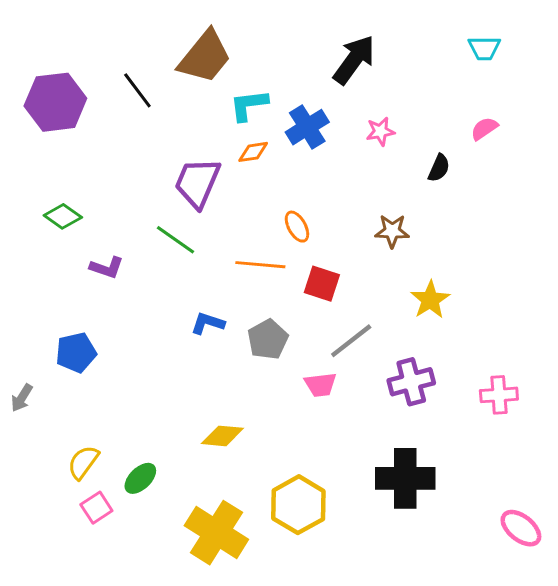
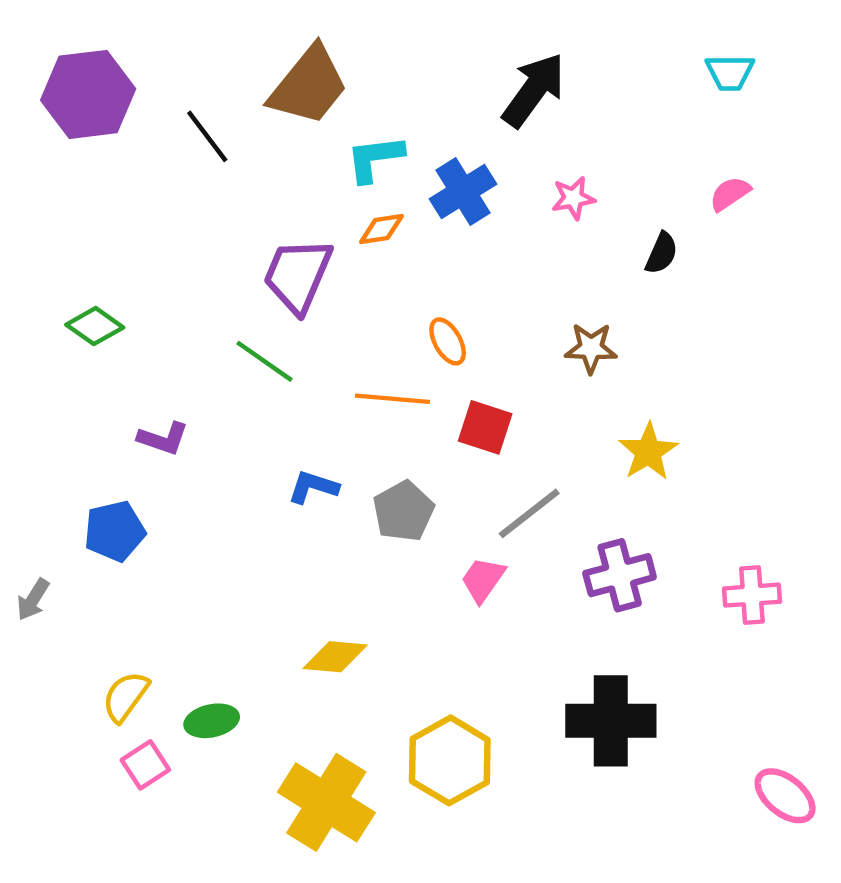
purple hexagon: (55, 102) -> (88, 94), moved
purple L-shape: (107, 268) -> (163, 438), moved
pink trapezoid: (320, 385) -> (483, 580), turned 132
green ellipse: (140, 478) -> (212, 721), turned 32

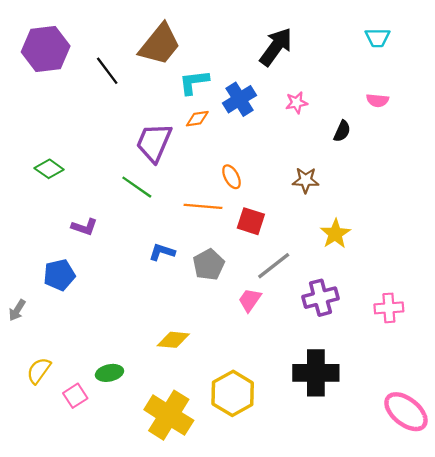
pink semicircle: (730, 194) -> (377, 100), turned -140
yellow semicircle: (126, 697) -> (39, 371), moved
pink ellipse: (785, 796) -> (406, 412), size x1.4

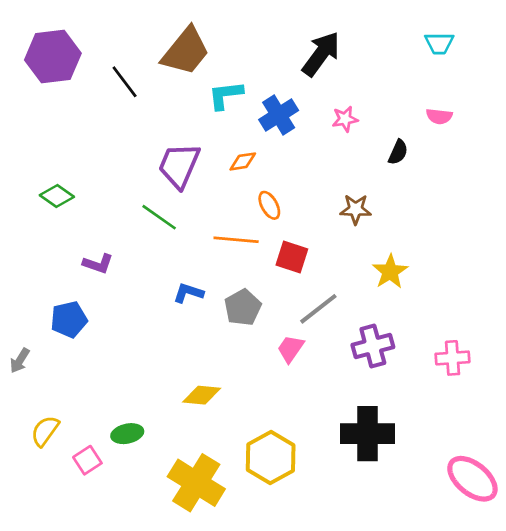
orange diamond: (197, 119) -> (243, 161), moved

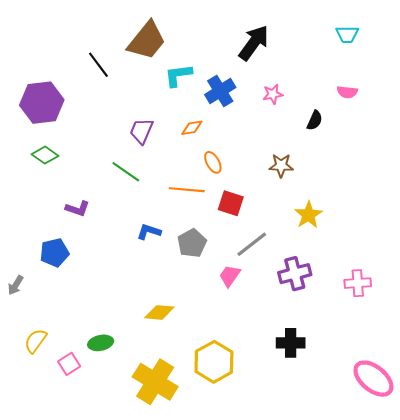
purple hexagon: (53, 57) -> (42, 103), moved
purple trapezoid: (179, 165) -> (142, 131), size x0.7
black cross: (368, 434) -> (291, 343), size x0.7

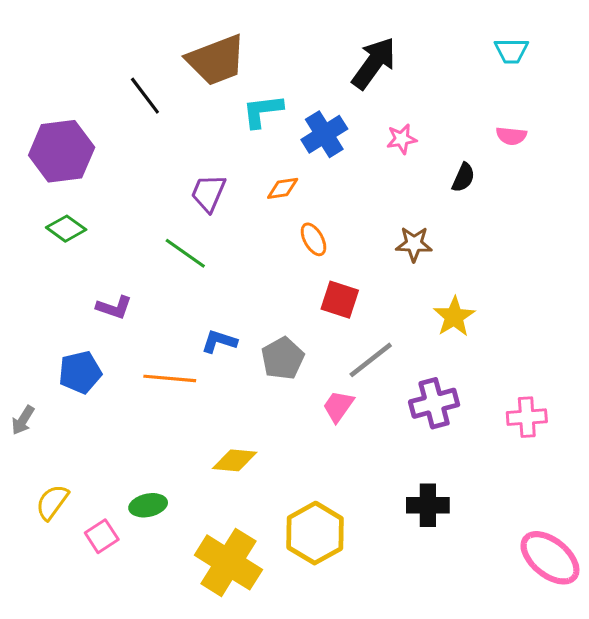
brown trapezoid: (147, 41) -> (216, 60), turned 30
orange line: (187, 190) -> (170, 378), moved

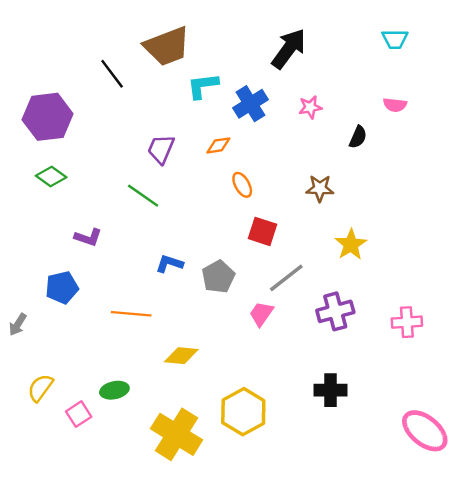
orange line: (170, 378) -> (131, 314), moved

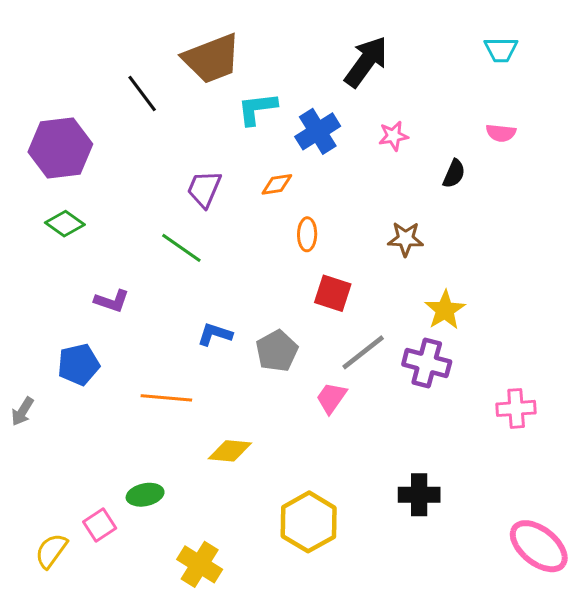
orange ellipse: (242, 185) -> (307, 234), turned 30
purple cross: (335, 311) -> (427, 363), moved, turned 30
yellow semicircle: (40, 388) -> (51, 551), moved
yellow cross: (176, 434) -> (200, 564), moved, size x0.7

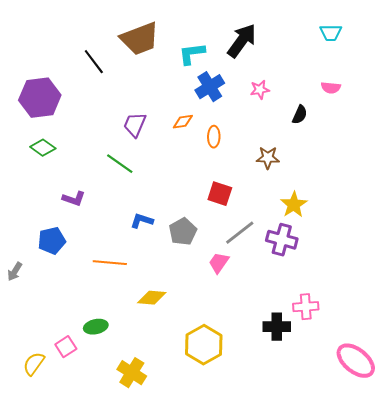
cyan L-shape: (257, 109) -> (192, 54), moved
orange ellipse: (307, 234) -> (214, 137), moved
pink cross: (516, 408) -> (306, 307), moved

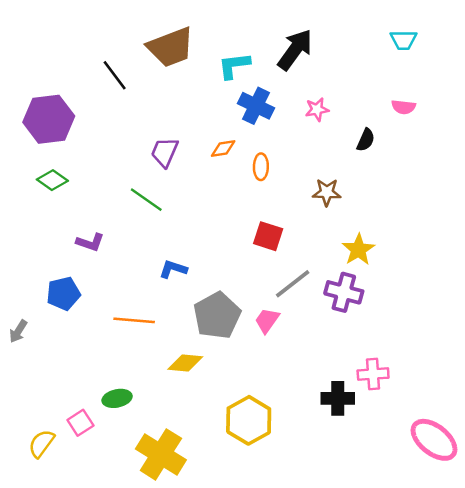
blue cross: (210, 87) -> (256, 106), turned -32
gray pentagon: (183, 232) -> (217, 315), moved, size x1.4
yellow cross: (132, 373) -> (161, 454), size x1.4

